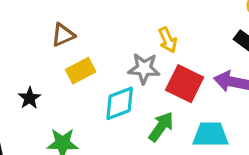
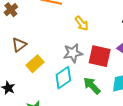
yellow arrow: (168, 40) -> (82, 23), moved
green arrow: (161, 127) -> (92, 86), turned -66

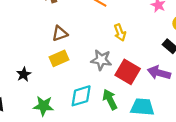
brown triangle: (19, 45) -> (60, 33), moved
cyan diamond: (63, 78) -> (81, 96), moved

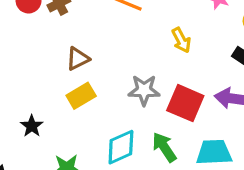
yellow arrow: (120, 33) -> (181, 40), moved

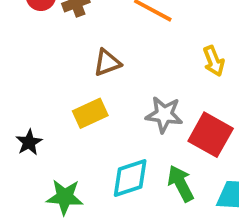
brown triangle: (78, 59) -> (107, 63), moved

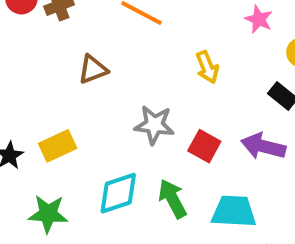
yellow rectangle: (90, 113) -> (58, 146), moved
red square: (211, 135) -> (204, 146), size x0.7

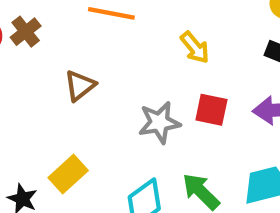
red square: (204, 146) -> (211, 110), moved

